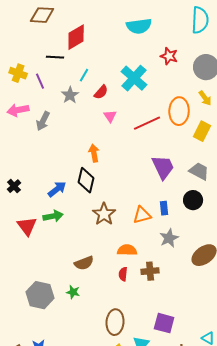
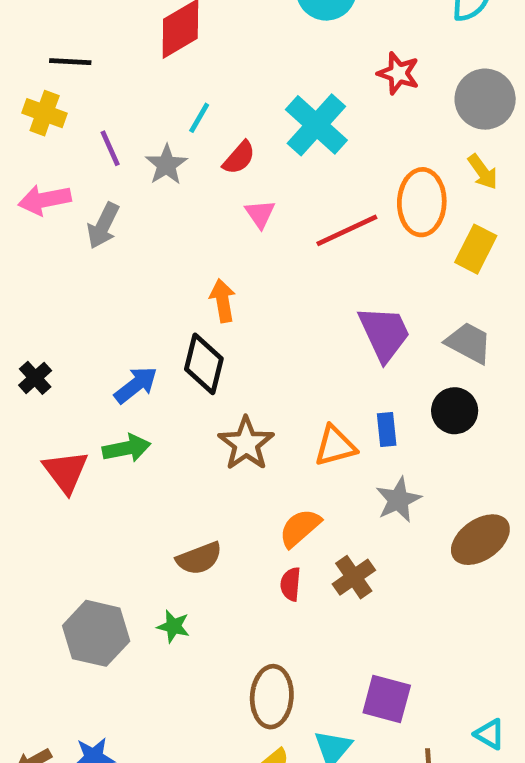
black line: (55, 57) -> (70, 62), moved
purple line: (40, 81) -> (110, 148), moved
orange semicircle: (127, 250) -> (300, 528), turned -42
brown cross: (150, 271) -> (354, 577), turned -30

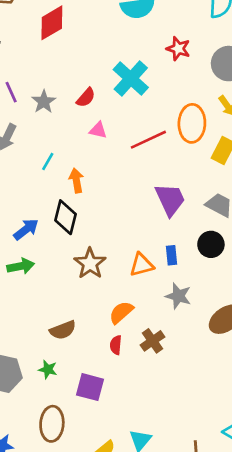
cyan line: (199, 118) -> (48, 161), moved
pink triangle: (260, 214) -> (98, 130), turned -42
gray star: (398, 500) -> (178, 296), turned -30
brown ellipse: (272, 697) -> (52, 424), moved
purple square: (387, 699) -> (90, 387), moved

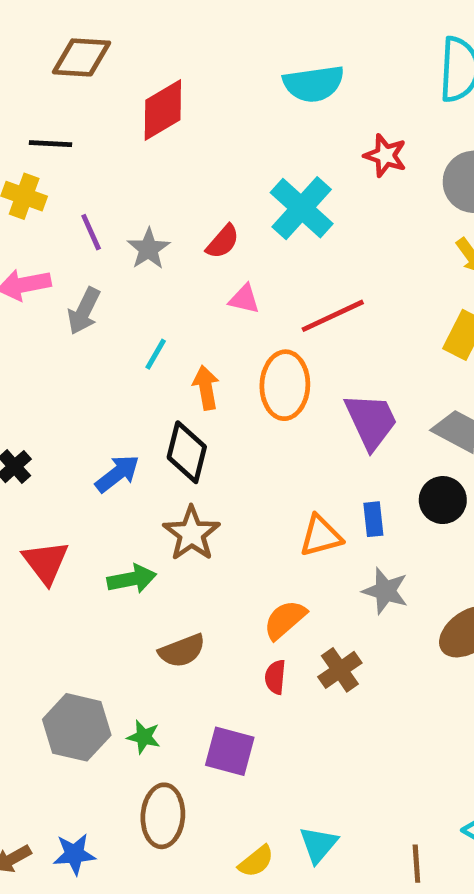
orange ellipse: (192, 123) -> (285, 385), moved
brown star: (90, 263) -> (192, 534), moved
green arrow: (21, 266) -> (132, 579), moved
green star: (48, 369) -> (144, 737), moved

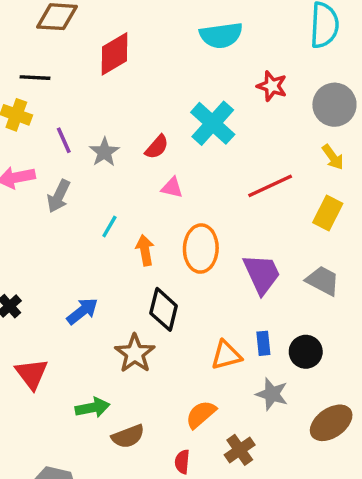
red line: (333, 316) -> (270, 186), moved
black diamond: (187, 452) -> (164, 309), moved
black circle: (443, 500) -> (306, 352), moved
green arrow: (132, 579) -> (92, 408), moved
red semicircle: (275, 677) -> (182, 462), moved

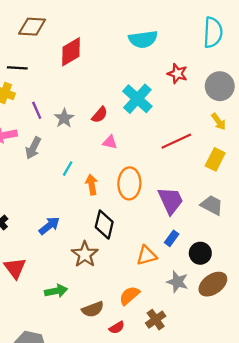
blue rectangle: (263, 343) -> (172, 238), moved, turned 42
brown ellipse: (331, 423) -> (213, 284), moved
brown semicircle: (128, 436) -> (93, 309), moved
red semicircle: (182, 462) -> (117, 328), turned -126

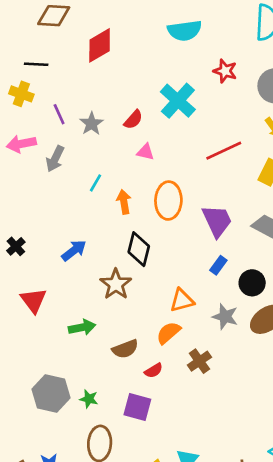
orange triangle: (147, 255) -> (182, 300), moved

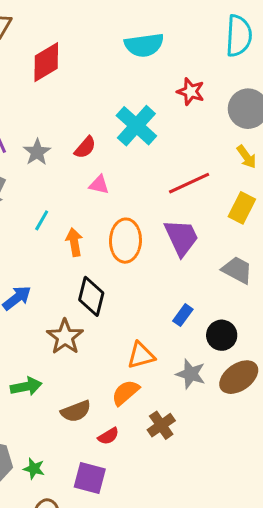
purple trapezoid: (217, 221) -> (181, 237), moved

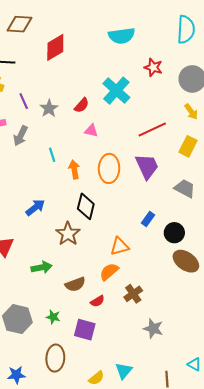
cyan line: (42, 220) -> (52, 155), turned -48
gray star: (191, 374) -> (153, 329), moved
brown ellipse: (239, 377) -> (186, 261), turned 70
green star: (34, 469) -> (53, 317), moved

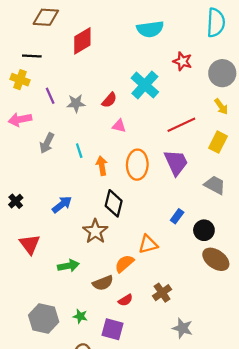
gray star: (49, 108) -> (76, 103), turned 30
gray arrow: (21, 136) -> (47, 143), moved
orange semicircle: (109, 272) -> (124, 264), moved

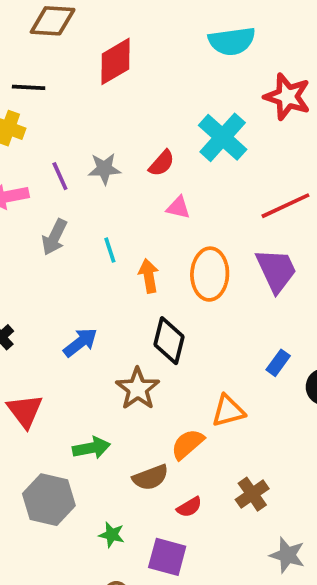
red star: (182, 61) -> (287, 97), size x1.4
purple line: (50, 96) -> (60, 176), moved
gray hexagon: (44, 318) -> (49, 500), moved

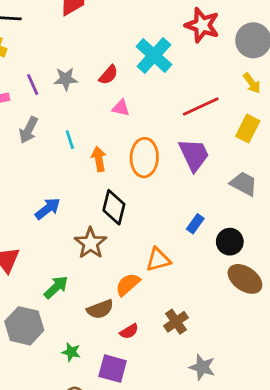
green arrow: (91, 448) -> (56, 287), turned -32

